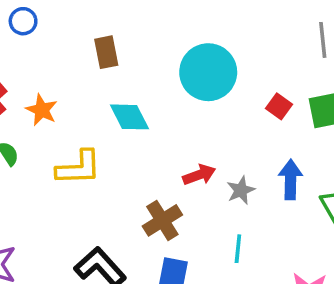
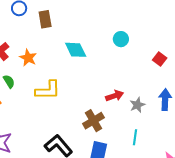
brown rectangle: (106, 52) -> (45, 19), moved
cyan circle: (208, 72) -> (121, 39), size x0.5
cyan diamond: (129, 117) -> (76, 50), moved

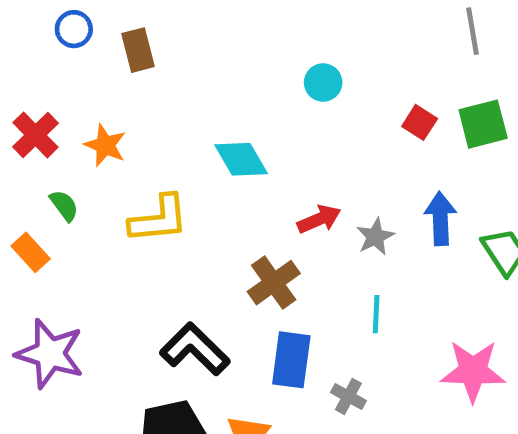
cyan diamond: (76, 50) -> (241, 159), moved

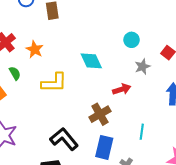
cyan circle: (323, 83) -> (132, 40), moved
gray star: (375, 237) -> (142, 67), moved

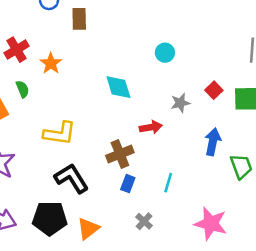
cyan circle: (132, 40) -> (165, 53), moved
yellow L-shape: (54, 83) -> (60, 133), moved
blue rectangle: (104, 147) -> (128, 184), moved, size x0.6

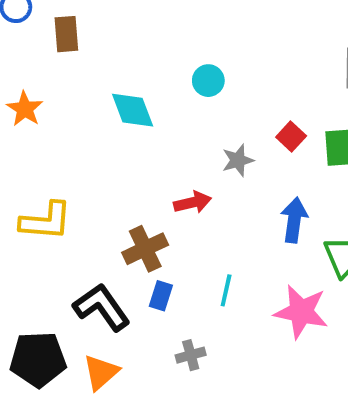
cyan diamond: (118, 87) -> (133, 110), moved
black L-shape: (72, 178) -> (102, 307), moved
gray cross: (144, 221) -> (191, 355), turned 36
pink star: (211, 224) -> (301, 312), moved

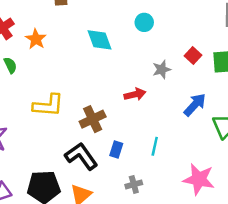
blue arrow: (294, 220) -> (195, 105), turned 35
brown cross: (145, 249) -> (93, 119), moved
pink star: (301, 312) -> (199, 179), moved

